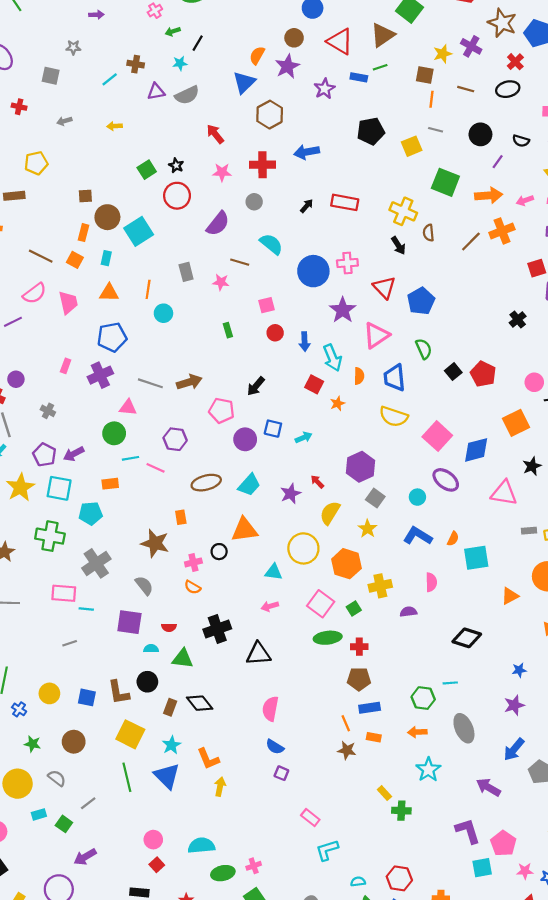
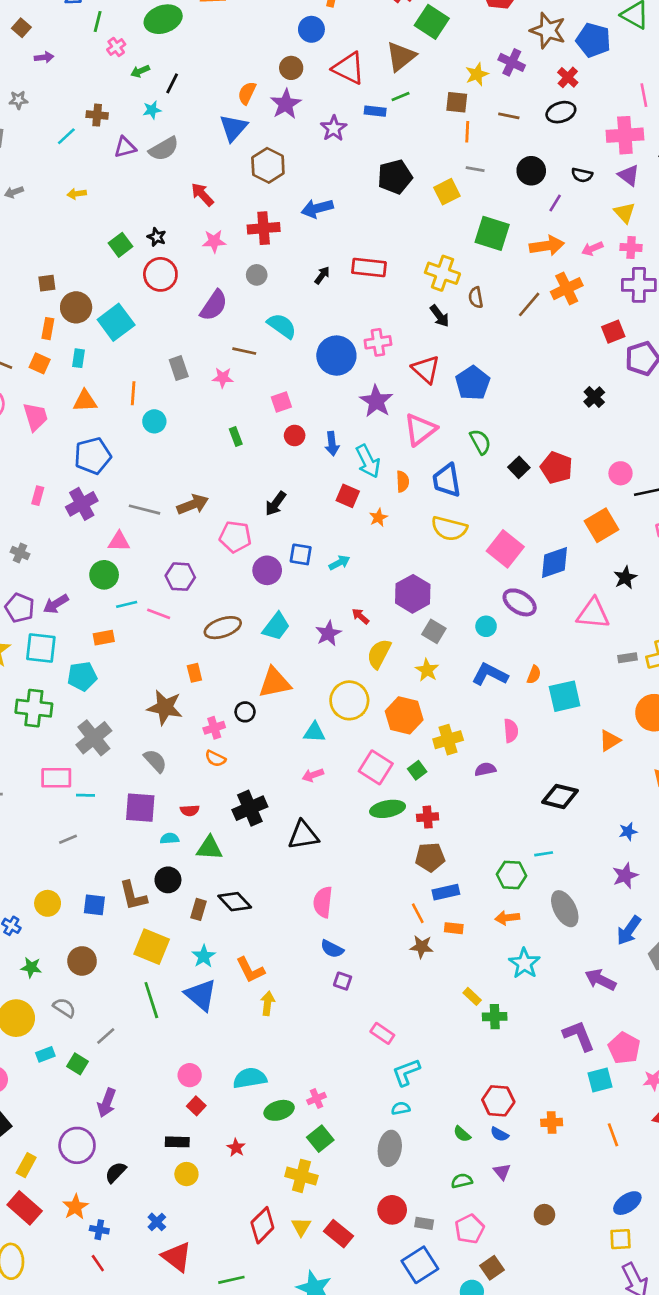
purple arrow: (85, 857) -> (107, 1103), turned -35
cyan semicircle: (358, 882) -> (401, 1108), moved

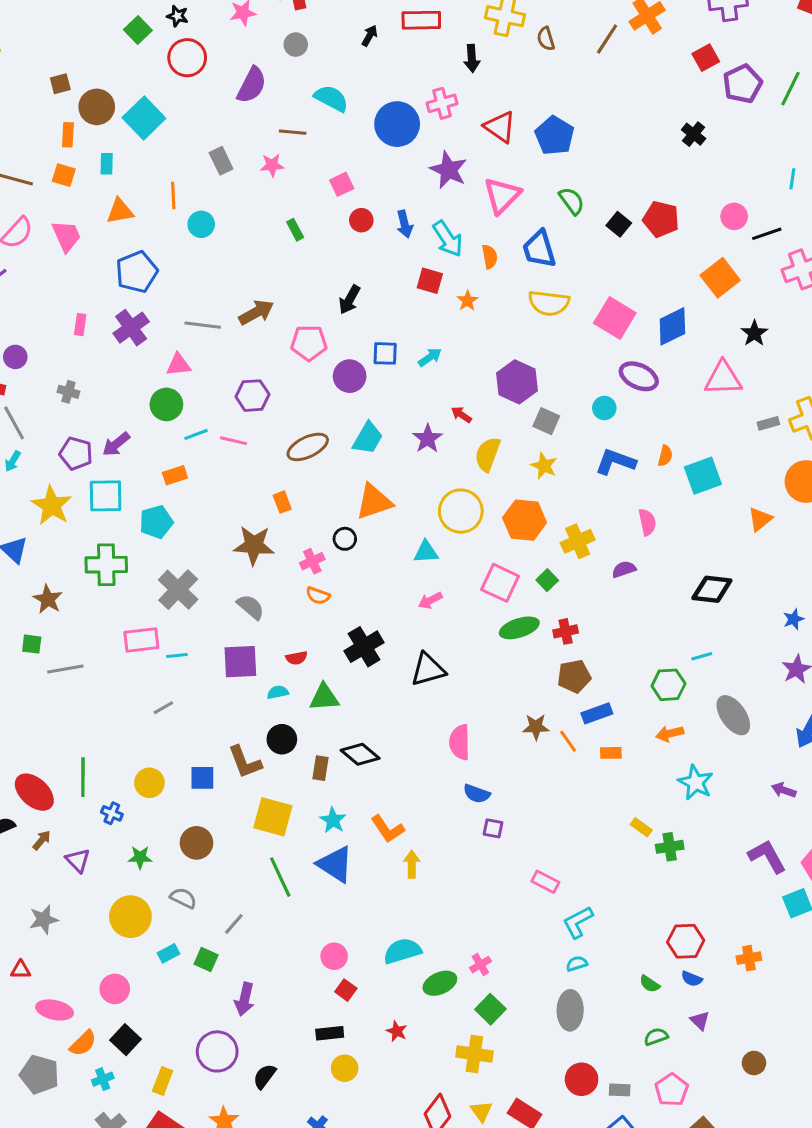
black arrow: (440, 316) -> (472, 58), moved, turned 40
brown star: (422, 947) -> (536, 727), moved
purple arrow: (600, 980) -> (784, 790), size x0.7

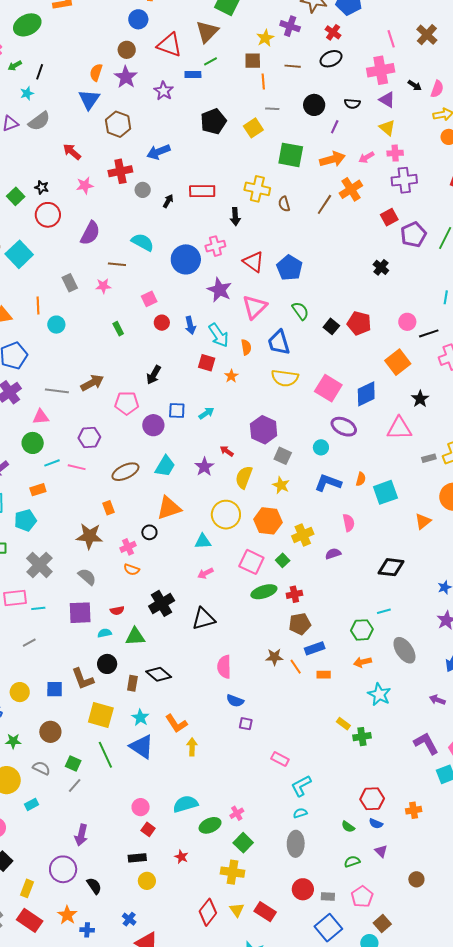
gray circle: (296, 45) -> (143, 190), moved
green square: (206, 960) -> (73, 763), moved
black semicircle: (265, 1076) -> (94, 886), turned 108

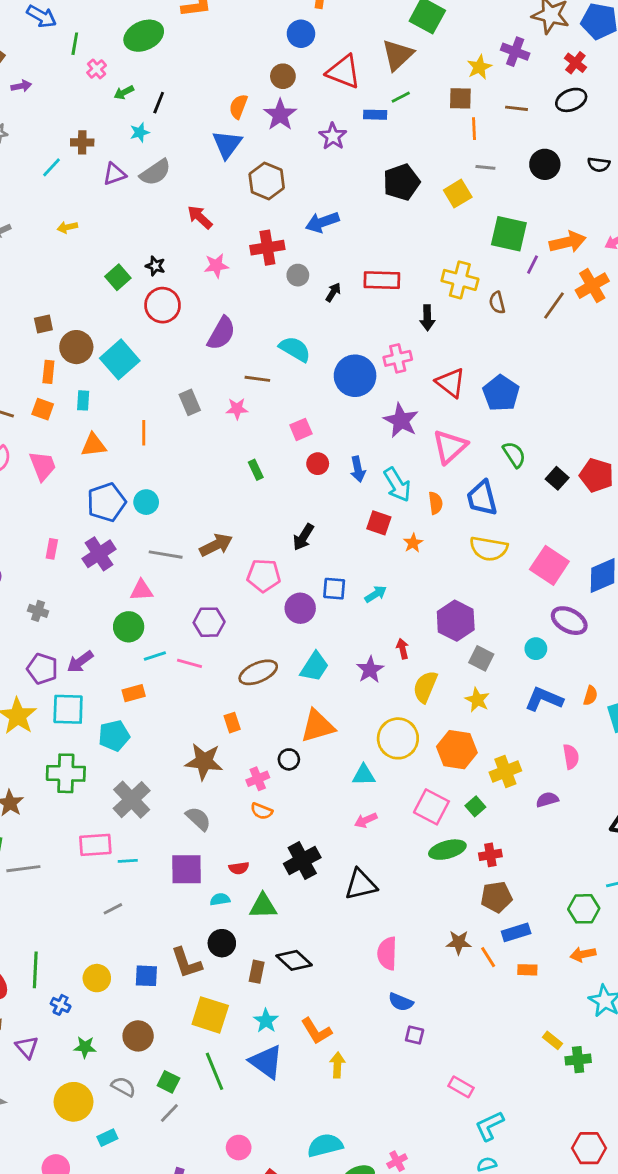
purple line: (335, 127) -> (532, 265), moved
cyan circle: (56, 325) -> (146, 502), moved
red arrow: (227, 451) -> (403, 649), turned 40
pink circle: (141, 807) -> (239, 1148), moved

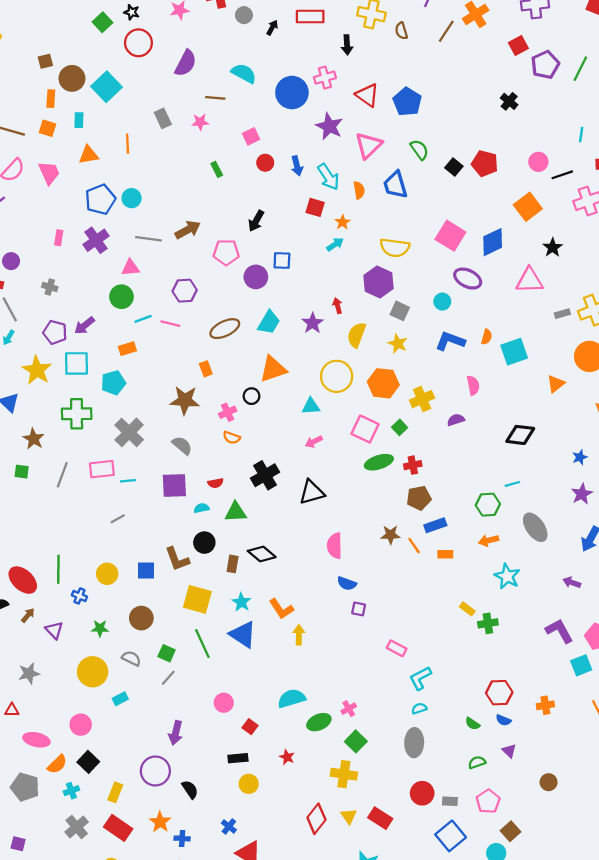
yellow semicircle: (489, 549) -> (395, 248), moved
cyan arrow: (376, 594) -> (335, 244), moved
gray line: (23, 869) -> (62, 475), moved, turned -60

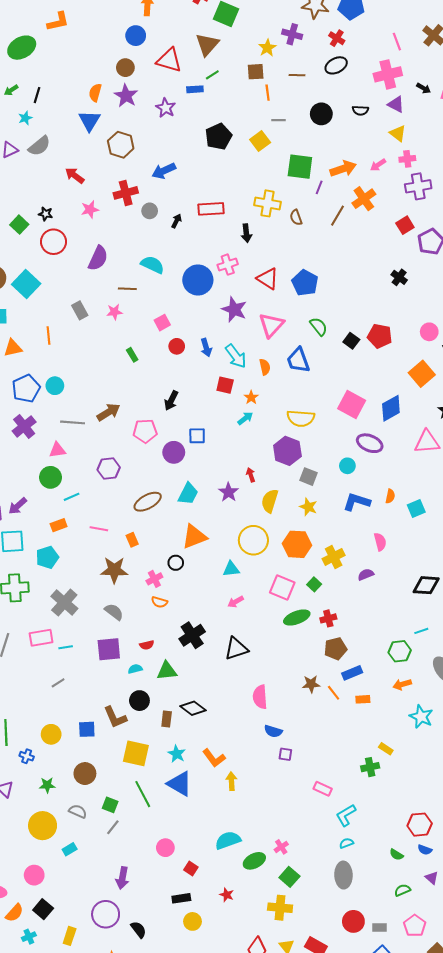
pink line: (170, 324) -> (99, 529), moved
cyan square: (514, 352) -> (416, 508), size x0.7
green cross: (488, 623) -> (370, 767), moved

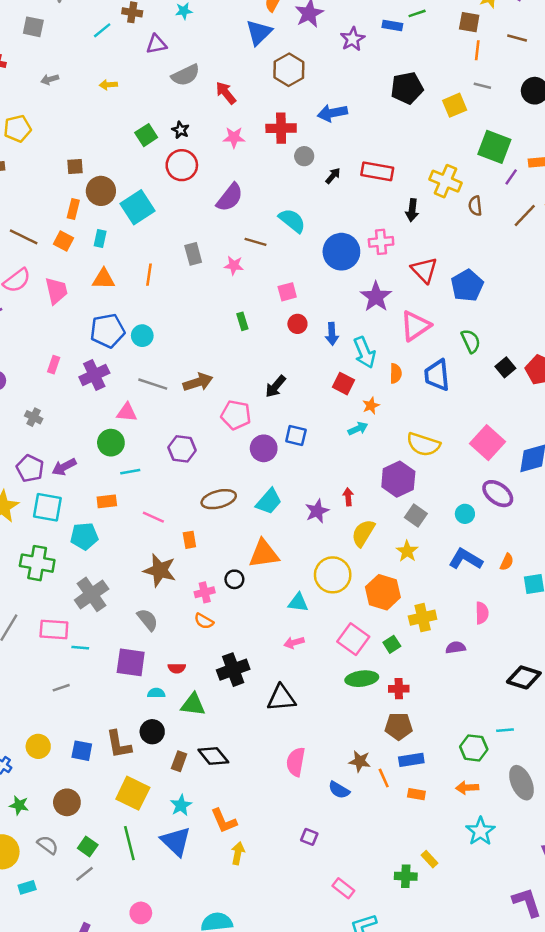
gray semicircle: (39, 146) -> (186, 75), moved
blue semicircle: (273, 731) -> (339, 790), moved

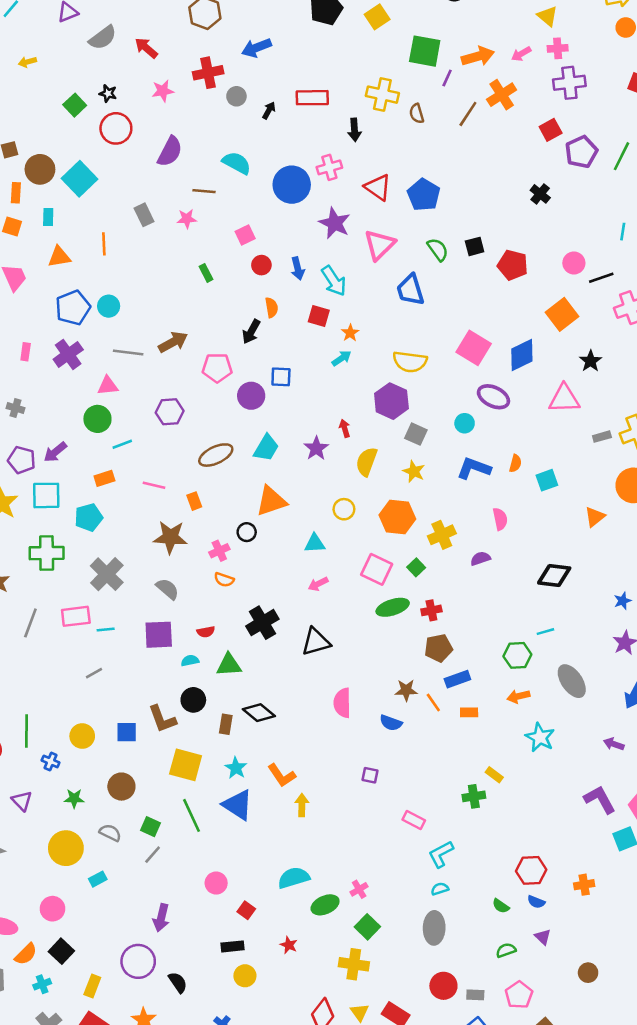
black square: (505, 367) -> (475, 246), moved, turned 36
orange semicircle: (396, 373) -> (272, 307), moved
yellow circle: (333, 575) -> (344, 509), size x0.6

